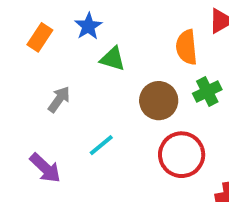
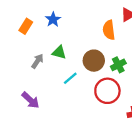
green triangle: (113, 59) -> (59, 52), moved
green cross: (207, 92) -> (118, 65), moved
cyan line: (101, 145) -> (70, 78), moved

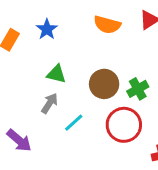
orange semicircle: (109, 30) -> (107, 25), moved, turned -66
gray arrow: (37, 61) -> (50, 103), moved
cyan line: (70, 78) -> (74, 123), moved

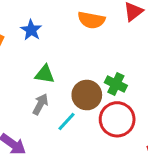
brown circle: (104, 84) -> (87, 95), moved
green cross: (138, 89) -> (116, 84), moved, turned -30

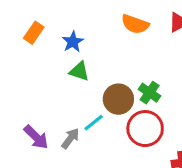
blue star: (31, 30) -> (73, 42), moved
gray arrow: (40, 104) -> (70, 138), moved

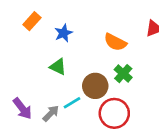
orange semicircle: (135, 24) -> (115, 42), moved
green triangle: (79, 71) -> (58, 67), moved
green cross: (150, 93) -> (123, 74), moved

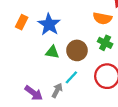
blue star: (64, 33) -> (49, 24), size x1.5
orange semicircle: (115, 42) -> (102, 18), moved
brown circle: (95, 86) -> (77, 50), moved

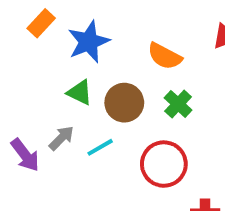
orange semicircle: (102, 18) -> (165, 56), moved
gray arrow: (57, 90) -> (61, 138), moved

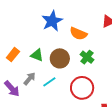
orange rectangle: (41, 23) -> (13, 55), moved
blue star: (89, 42) -> (52, 21), moved

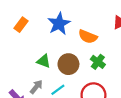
orange rectangle: (13, 55) -> (21, 25), moved

